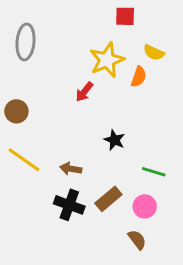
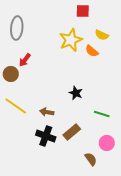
orange semicircle: (139, 77) -> (92, 51), turned 112
red arrow: (84, 92) -> (25, 60), moved
pink circle: (145, 206) -> (107, 143), moved

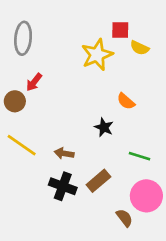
red square: (83, 11) -> (120, 30), moved
orange semicircle: (92, 51) -> (126, 101), moved
pink circle: (107, 143) -> (146, 196), size x1.5

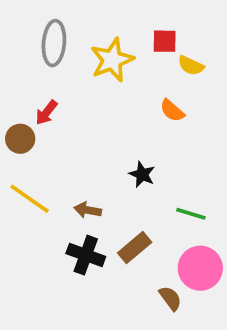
gray ellipse: (23, 38) -> (54, 43), moved
yellow star: (97, 55) -> (112, 60), moved
orange semicircle: (126, 101) -> (172, 111), moved

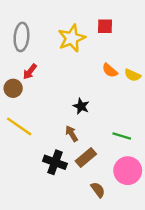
gray ellipse: (54, 43) -> (21, 37), moved
yellow semicircle: (191, 66) -> (132, 75), moved
black star: (142, 174) -> (81, 106), moved
brown arrow: (88, 210) -> (72, 134), moved, turned 49
brown semicircle: (170, 298) -> (98, 190), moved

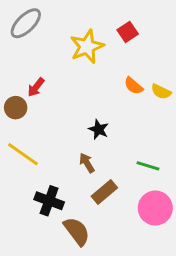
red square: (105, 26) -> (128, 32), turned -35
gray ellipse: (21, 37) -> (26, 23), moved, turned 40
black cross: (55, 162) -> (49, 201), moved
brown semicircle: (98, 190) -> (77, 231), moved, size x1.5

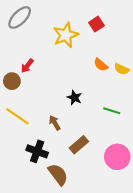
brown arrow: (87, 163) -> (55, 123), moved
green line: (148, 166) -> (112, 111), moved

